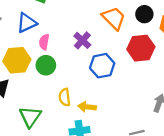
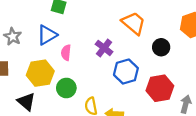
black circle: (144, 14) -> (161, 47), moved
red hexagon: (141, 48) -> (160, 88), moved
green circle: (46, 65) -> (66, 88), moved

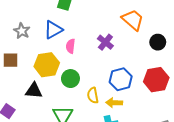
blue hexagon: (126, 72) -> (121, 79), moved
black triangle: (26, 102) -> (34, 91), turned -36

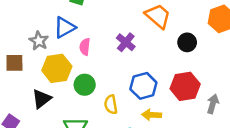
gray star: (22, 31) -> (39, 41), moved
black triangle: (34, 91) -> (42, 99), turned -42
yellow arrow: (114, 103) -> (152, 115), moved

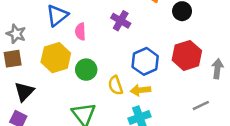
gray star: (39, 41) -> (16, 34), moved
black triangle: (42, 99) -> (24, 92), moved
yellow arrow: (152, 115) -> (141, 90), moved

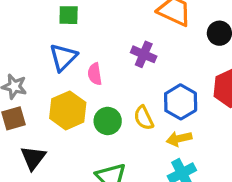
yellow semicircle: (115, 85) -> (144, 118), moved

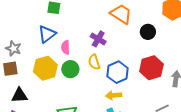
yellow semicircle: (144, 118) -> (94, 62), moved
green circle: (108, 121) -> (70, 69), moved
black triangle: (33, 158) -> (19, 95), turned 42

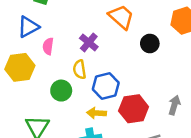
red hexagon: (151, 68) -> (134, 109), moved
green circle: (70, 69) -> (61, 91), moved

